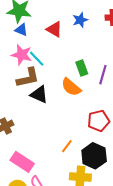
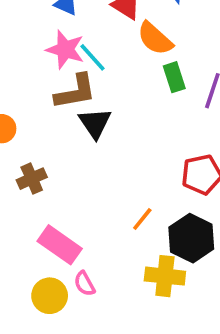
orange semicircle: (71, 87) -> (155, 38), moved
black triangle: (39, 95) -> (95, 123), turned 30

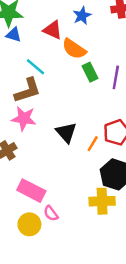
pink star: (65, 50) -> (24, 118), moved
black triangle: (95, 123) -> (66, 132), moved
orange line: (142, 219) -> (93, 144), moved

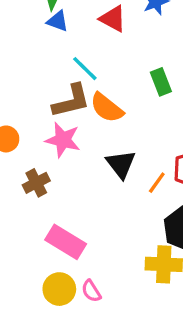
orange semicircle: (74, 49) -> (107, 108), moved
pink semicircle: (51, 213) -> (91, 291), moved

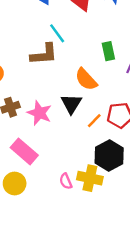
orange semicircle: (107, 108) -> (86, 79), moved
pink star: (63, 140) -> (39, 113), moved
pink semicircle: (91, 291) -> (66, 181), moved

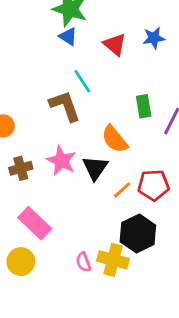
brown L-shape: (44, 54) -> (65, 106), turned -108
pink star: (39, 113) -> (61, 161), moved

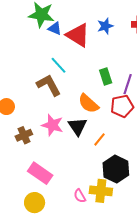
blue triangle: (68, 36) -> (55, 28), moved
red triangle: (115, 44) -> (78, 35), size x1.4
red pentagon: (153, 185) -> (122, 106), moved

